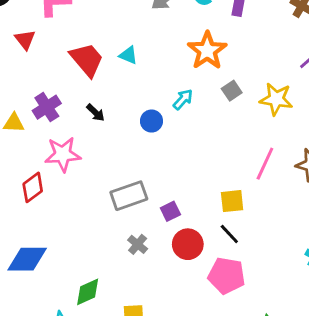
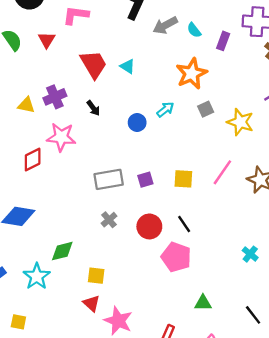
yellow square: (232, 201) -> (183, 179), moved
purple square: (170, 211) -> (145, 180), moved

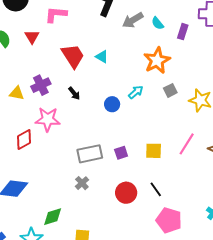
gray cross: (109, 220) -> (82, 183), moved
pink pentagon: (176, 257) -> (169, 220), moved

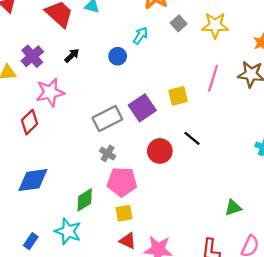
black arrow: (74, 93) -> (72, 55), turned -80
purple square: (121, 153) -> (142, 108), size x1.6
pink pentagon: (169, 220) -> (122, 182), moved

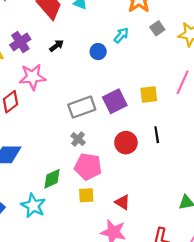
black line: (192, 138) -> (157, 135), turned 35
red triangle: (128, 241) -> (123, 202), moved

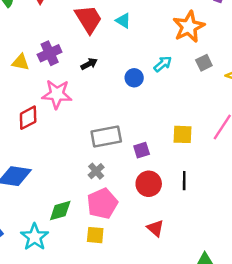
purple square: (115, 101) -> (142, 150), moved, size x0.6
pink pentagon: (88, 167) -> (102, 203), turned 30
red triangle: (123, 202) -> (155, 228), moved

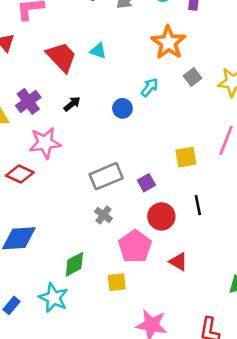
red diamond: (28, 118) -> (20, 174), turned 65
pink pentagon: (102, 203) -> (135, 246), moved

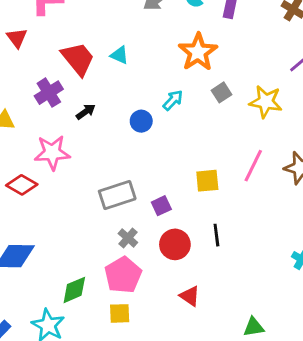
purple cross: (28, 101) -> (49, 93), moved
gray cross: (103, 215) -> (128, 238), moved
pink pentagon: (135, 246) -> (123, 275), moved

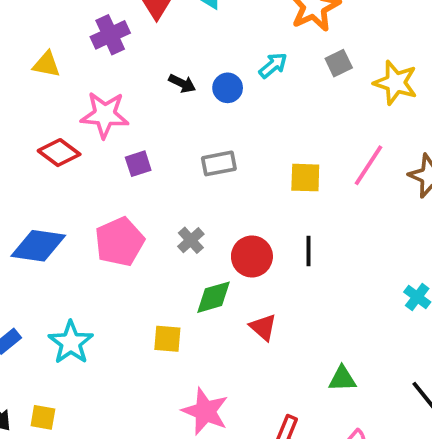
black arrow: (86, 112) -> (182, 83), moved, turned 54
gray rectangle: (117, 195) -> (219, 163), moved, size x0.7
purple square: (161, 206) -> (138, 164), moved
pink pentagon: (123, 275) -> (120, 242), moved
green diamond: (74, 290) -> (214, 297), moved

